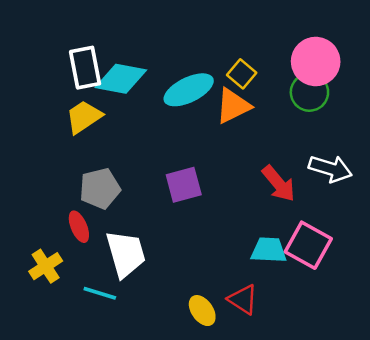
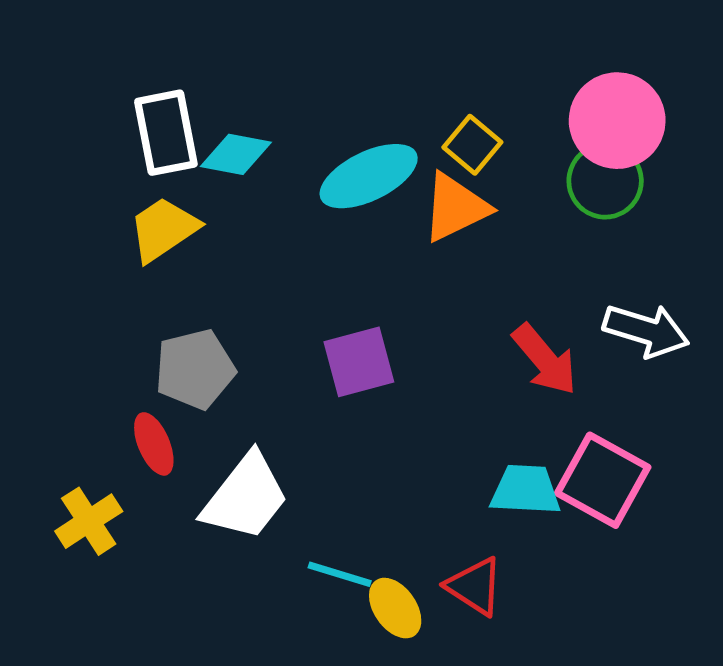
cyan diamond: (121, 79) -> (236, 154), size x0.7
white trapezoid: (126, 254) -> (246, 497), turned 54
cyan line: (100, 293) -> (340, 574), moved

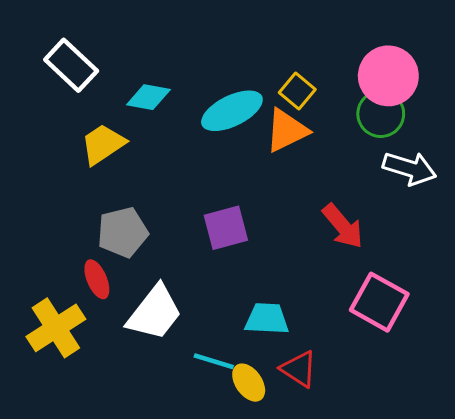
white rectangle: (166, 133) -> (71, 65), moved, turned -36
white arrow: (646, 331) -> (410, 168), moved
cyan trapezoid: (525, 490) -> (267, 319), moved
yellow cross: (89, 521) -> (56, 328), size x1.4

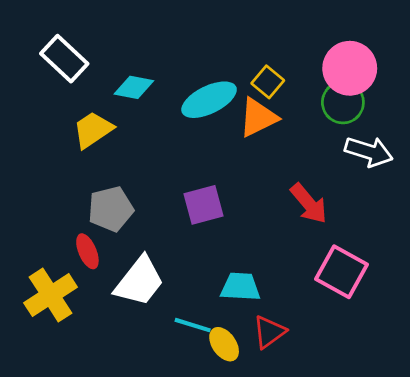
red triangle: (299, 369) -> (269, 332), turned 51

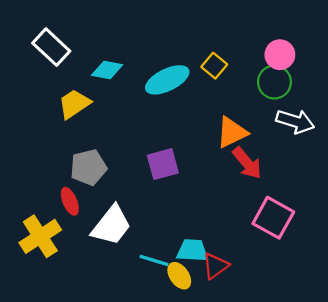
pink circle: (350, 68) -> (280, 55), size x0.7
orange triangle: (258, 117) -> (232, 132), moved
cyan trapezoid: (240, 287) -> (192, 251), moved

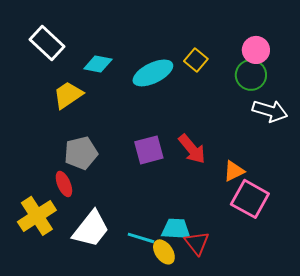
orange triangle: (232, 132) -> (234, 171), moved, size x0.7
red arrow: (247, 163) -> (192, 149), moved
white trapezoid: (111, 225) -> (91, 229), moved
red triangle: (215, 266) -> (197, 243), turned -32

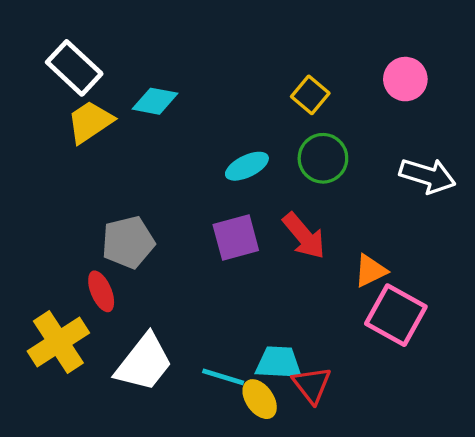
cyan ellipse: (153, 73) -> (247, 166), moved, size x0.7
green circle: (251, 75) -> (323, 158), moved
yellow trapezoid: (68, 95) -> (90, 122), moved

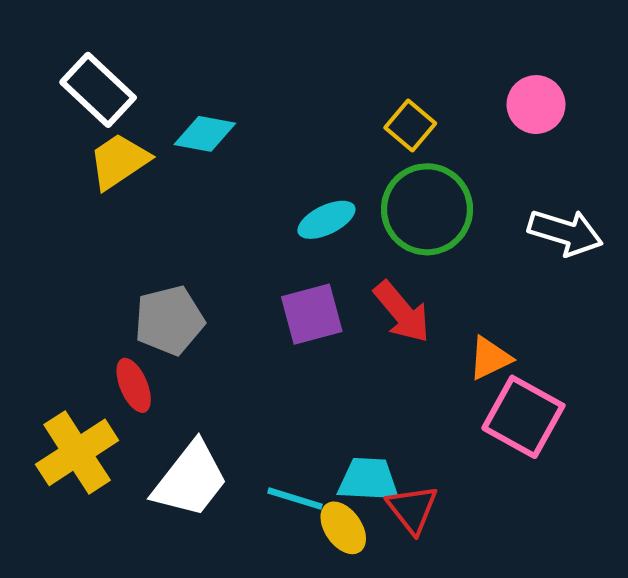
green circle: (323, 158) -> (427, 209), size x1.4

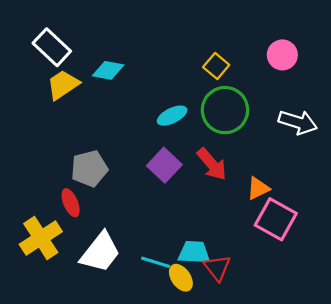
purple square: (312, 314) -> (164, 165), turned -32

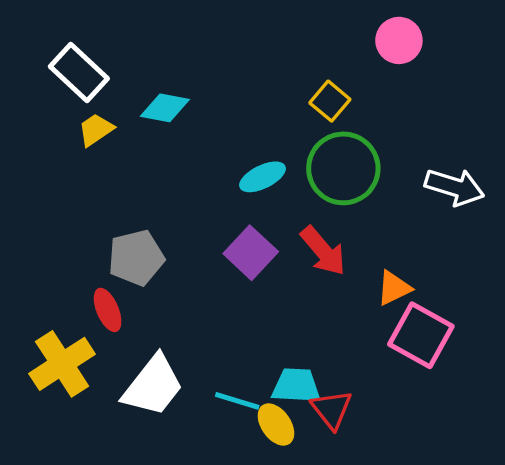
pink circle: (282, 55) -> (399, 40), moved
yellow trapezoid: (63, 85) -> (96, 130), size x0.7

